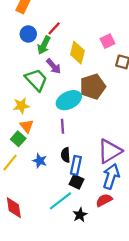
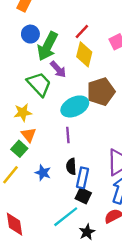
red line: (54, 28) -> (82, 32), moved
green arrow: (44, 45) -> (47, 46), size x1.4

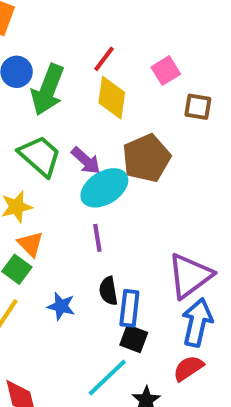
purple arrow: (58, 69) -> (86, 161), moved

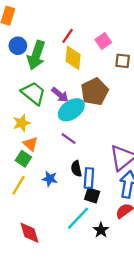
purple line: (97, 238) -> (69, 139), turned -42

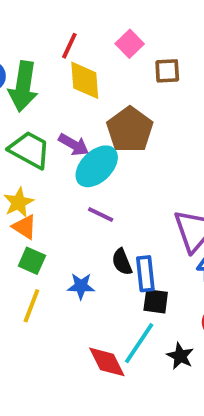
orange triangle: (30, 144) -> (24, 227), moved
red diamond: (29, 233) -> (107, 362), moved

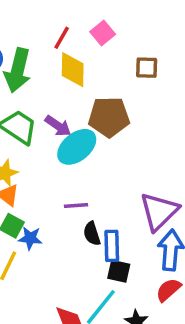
pink square: (130, 44) -> (103, 33), moved
brown pentagon: (130, 130) -> (109, 117), turned 30
purple line: (101, 215) -> (76, 205), moved, turned -35
blue star: (81, 286) -> (30, 238), moved

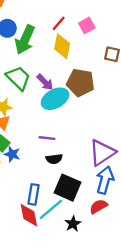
black semicircle: (92, 234) -> (54, 159), turned -91
blue rectangle: (112, 246) -> (34, 194), moved
black square: (119, 271) -> (67, 188), size x1.6

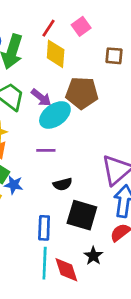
purple line: (47, 138) -> (46, 150), moved
cyan line: (51, 209) -> (45, 263), moved, turned -40
red diamond: (29, 215) -> (66, 270), moved

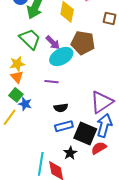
black square: (82, 215) -> (85, 133), moved
blue rectangle: (44, 228) -> (64, 126), moved, turned 66
black star: (93, 256) -> (70, 153), moved

